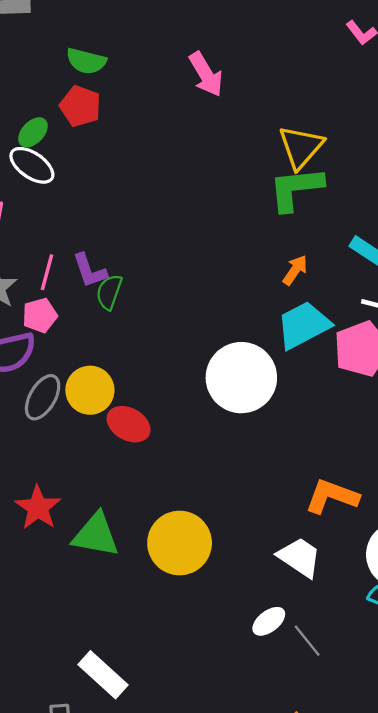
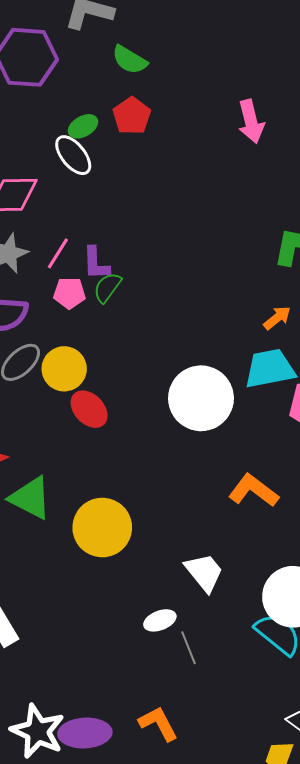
green semicircle: (86, 61) -> (130, 60), moved
pink pentagon: (40, 315) -> (69, 293), moved
orange L-shape: (332, 496) -> (254, 491), moved

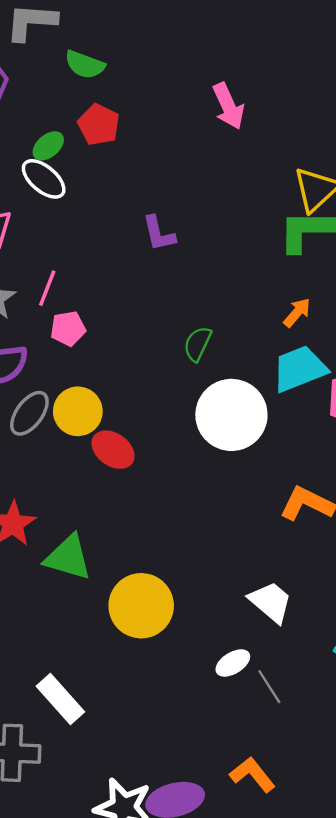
purple L-shape: (96, 263) -> (159, 233), moved
green semicircle: (107, 287) -> (198, 344), moved
yellow circle: (102, 528) -> (141, 606), moved

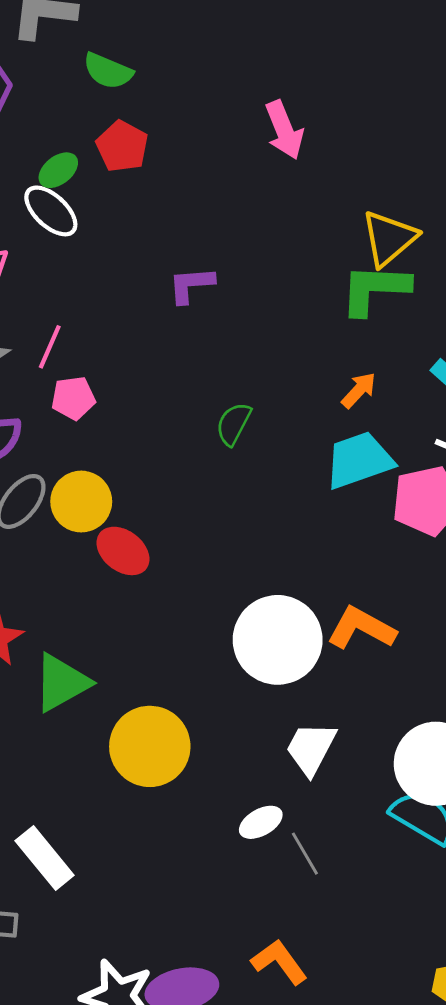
purple L-shape: (159, 233) -> (191, 285), turned 96
white circle: (231, 415) -> (278, 640), moved
green triangle: (68, 557) -> (62, 683), turned -48
white trapezoid: (271, 602) -> (311, 748), turned -105

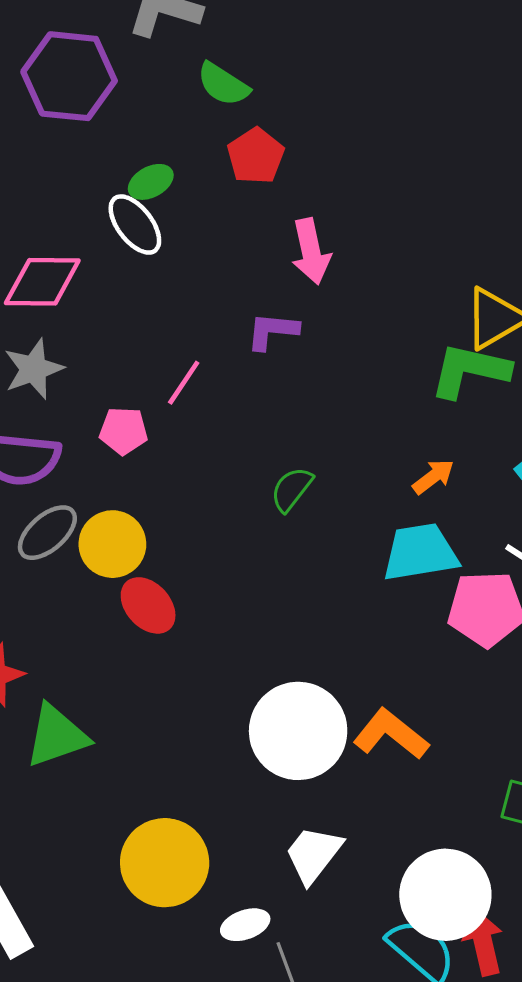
pink arrow: (284, 130) -> (311, 251), moved
red pentagon: (122, 146) -> (256, 156), moved
pink line: (50, 347) -> (184, 383), moved
yellow circle: (150, 746) -> (165, 863), moved

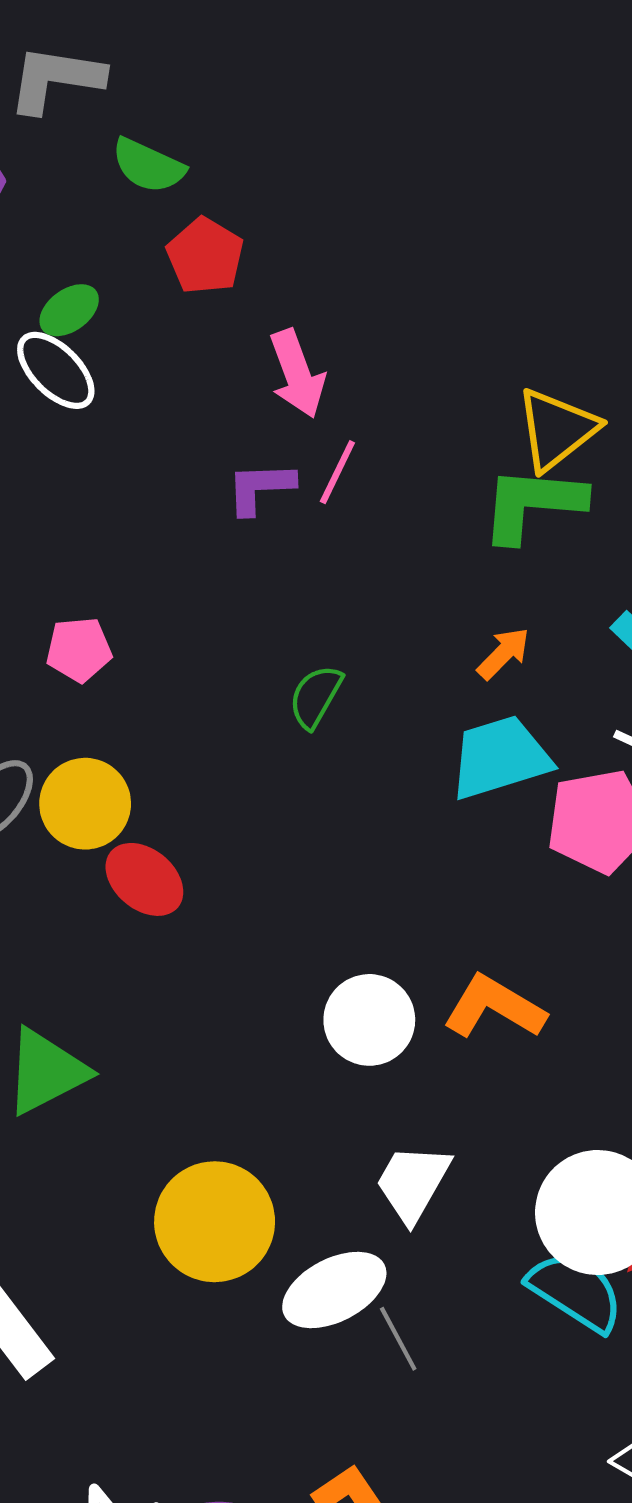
pink line: (184, 383) -> (337, 472), moved
white circle: (298, 731) -> (369, 1020), size x0.7
white ellipse: (245, 925) -> (334, 1290), size x1.6

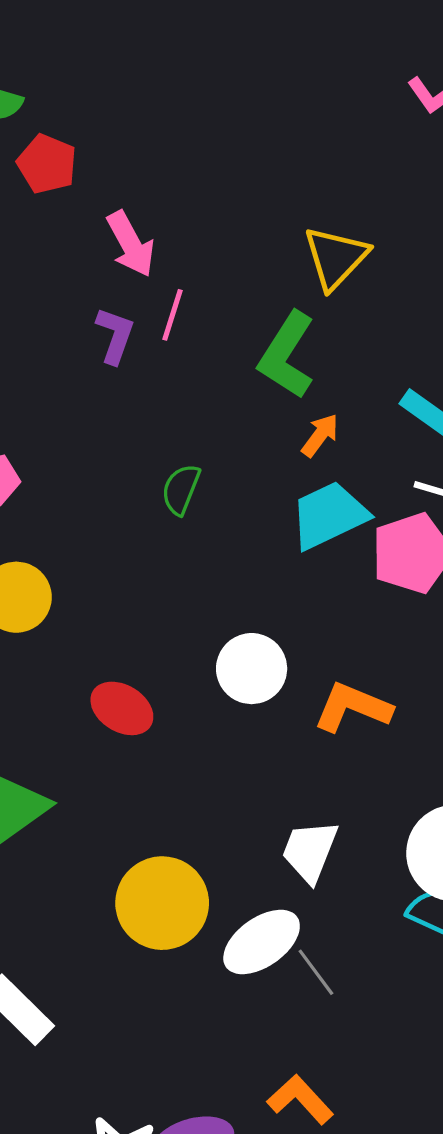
purple L-shape: (260, 488) -> (115, 335), turned 120
green L-shape: (533, 504) -> (287, 355), moved, turned -54
red ellipse: (144, 879) -> (122, 708), moved
white circle: (369, 1020) -> (252, 669), moved

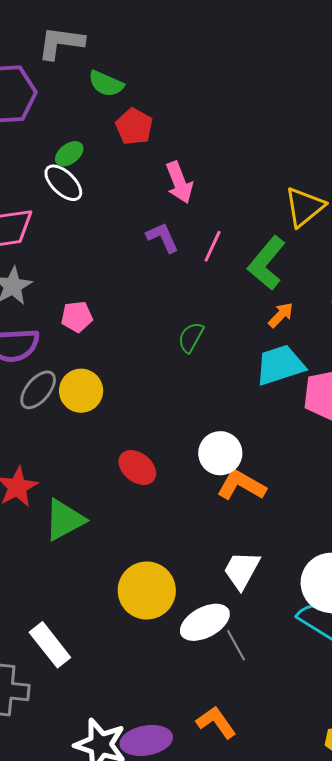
pink line: (172, 315) -> (213, 246), moved
purple L-shape: (115, 335) -> (163, 237), turned -51
orange L-shape: (353, 707) -> (241, 485), moved

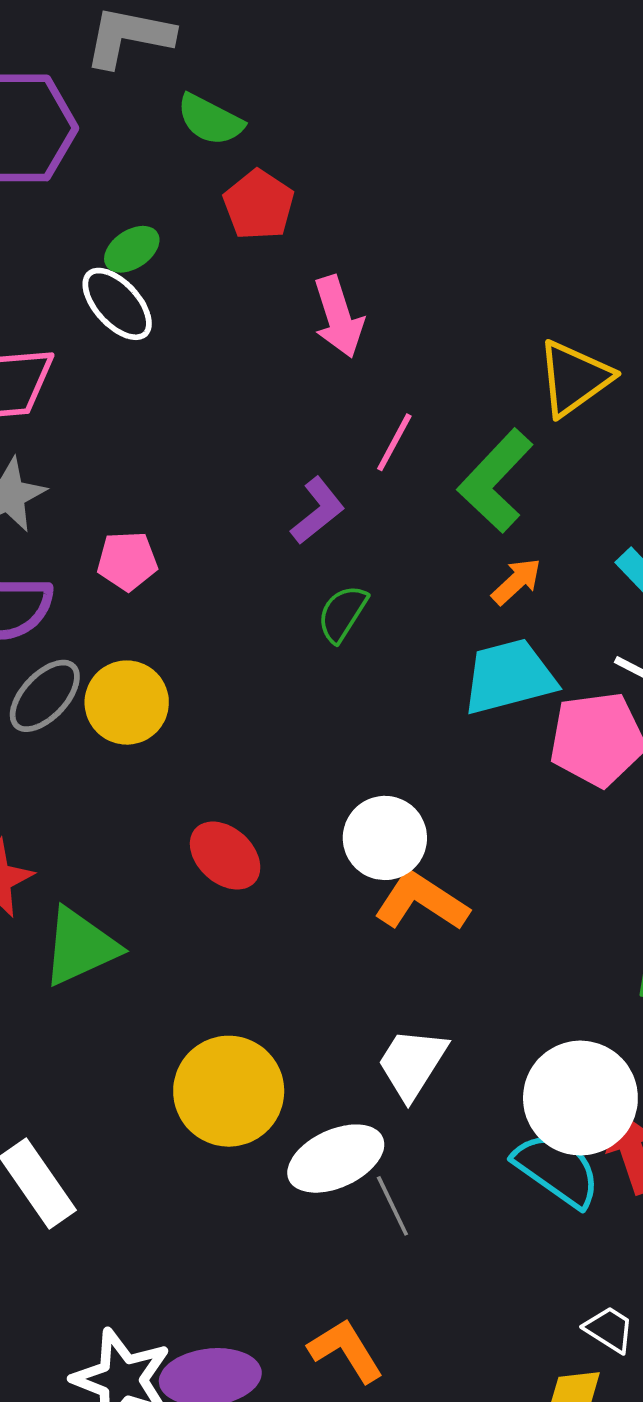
purple L-shape: (163, 237) -> (318, 511), moved, turned 72

